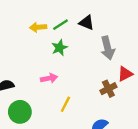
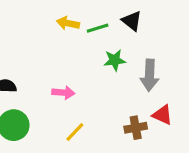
black triangle: (87, 23) -> (132, 21), moved
green star: (60, 48) -> (115, 60), moved
red triangle: (125, 74) -> (162, 115), turned 35

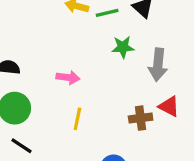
yellow line: (75, 132) -> (77, 119), turned -35

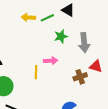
pink arrow: (68, 77) -> (51, 61), moved
yellow line: (77, 119) -> (36, 72), moved

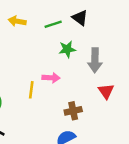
yellow arrow: (28, 17) -> (17, 21), moved
red triangle: (96, 66) -> (106, 91), turned 32
brown cross: (80, 77) -> (73, 111), moved

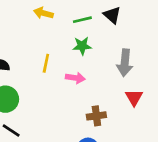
green star: (67, 49) -> (82, 46), moved
yellow line: (31, 90) -> (46, 63), moved

